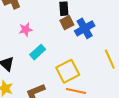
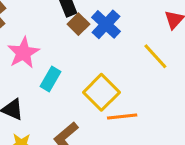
pink star: (26, 30) -> (23, 53), size x1.5

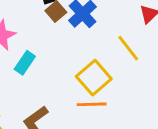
yellow square: (101, 92) -> (94, 78), moved

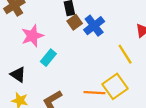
yellow square: (94, 78) -> (115, 86), moved

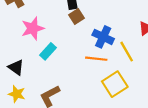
blue cross: (94, 26) -> (103, 37), moved, turned -30
orange line: (94, 93) -> (96, 59), moved

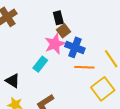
pink star: (33, 28) -> (55, 44), moved
blue cross: (103, 37) -> (75, 47), moved

